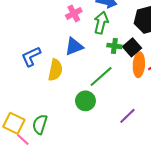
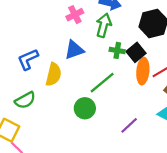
green semicircle: (40, 124) -> (25, 100), moved, turned -138

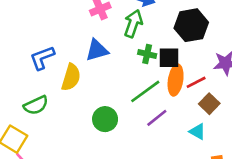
black square: (136, 52) -> (169, 58), turned 36
green line: (102, 83) -> (145, 91), moved
purple line: (129, 125) -> (157, 118), moved

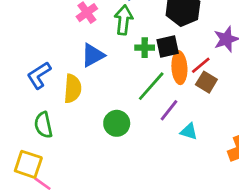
brown square: (209, 104) -> (206, 82), moved
green semicircle: (36, 105) -> (43, 125), turned 115
cyan triangle: (198, 132) -> (189, 131), moved

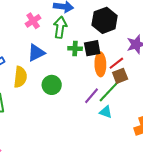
brown square: (206, 82) -> (120, 76), turned 35
green line: (151, 86) -> (109, 91), moved
green circle: (117, 123) -> (52, 85), moved

